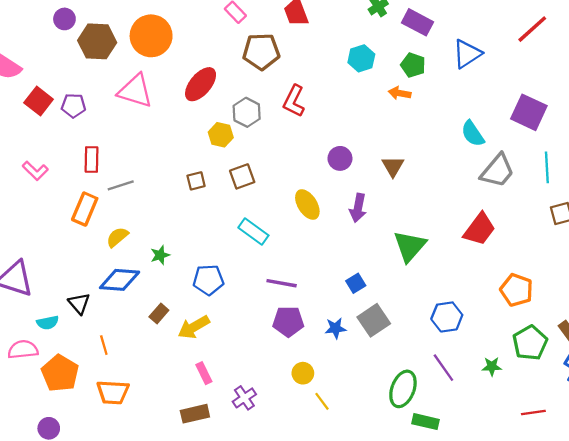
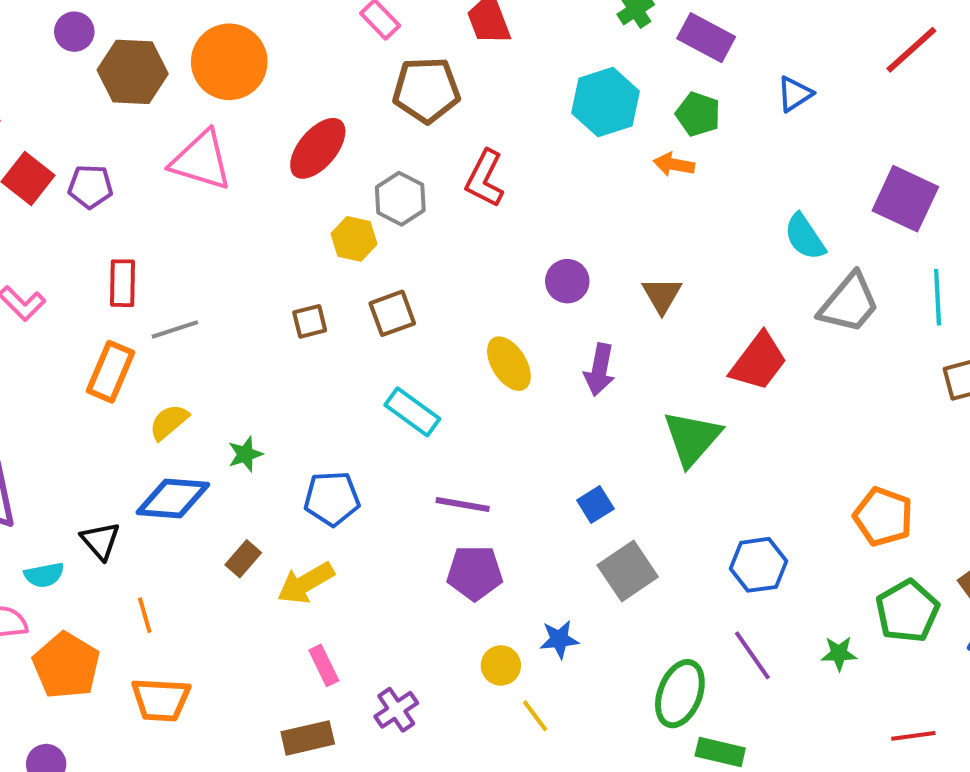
blue triangle: (467, 54) -> (795, 94), size x0.7
cyan hexagon: (361, 58) -> (606, 102), size x1.4
red trapezoid: (479, 229) -> (758, 362), moved
blue star: (335, 328) -> (559, 639), moved

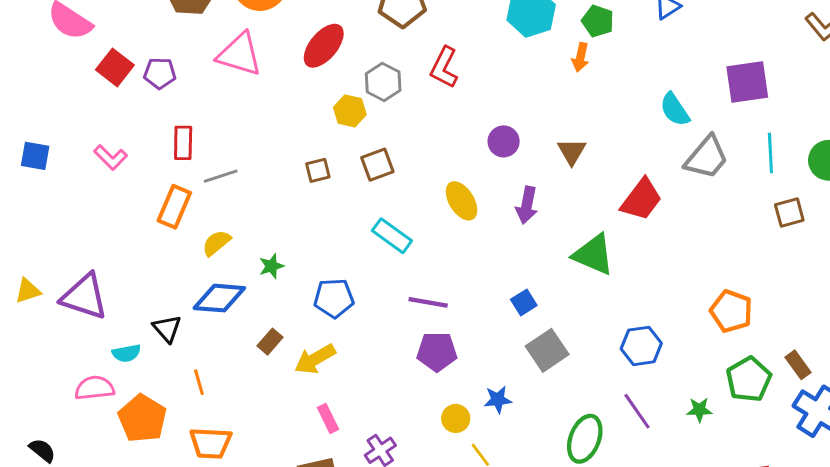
orange arrow: (674, 164) -> (580, 57), turned -88
purple square: (905, 199) -> (747, 82), turned -33
green triangle: (692, 438) -> (593, 255), turned -48

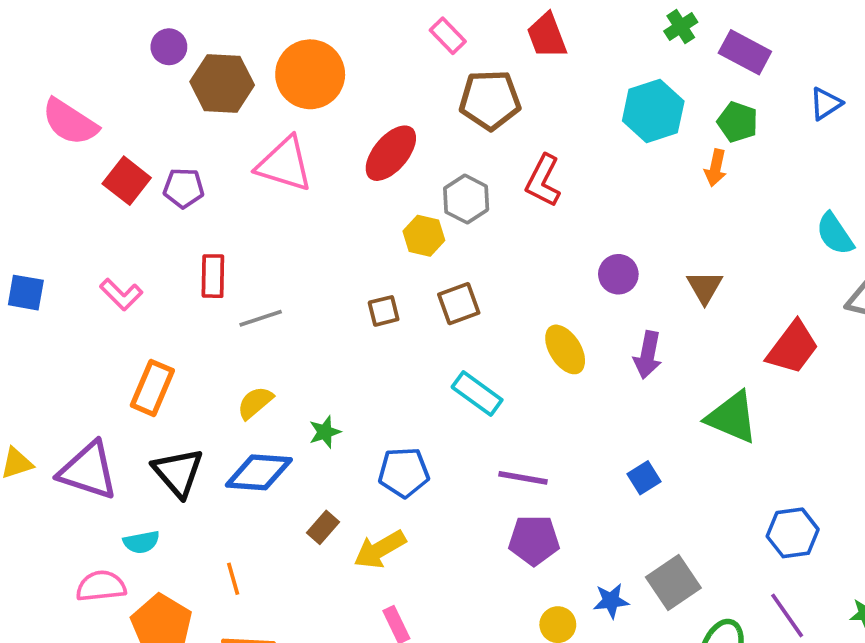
orange rectangle: (174, 207) -> (152, 388), moved
black triangle: (167, 329) -> (178, 472), moved, size x1.4
gray square: (547, 350) -> (673, 582), moved

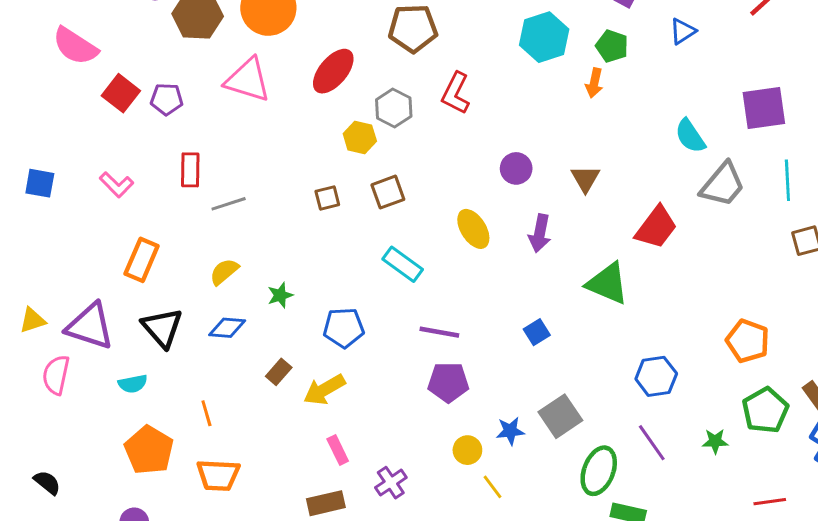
blue diamond: (259, 472) -> (227, 328), size x0.7
pink semicircle: (101, 586) -> (56, 375), moved, turned -72

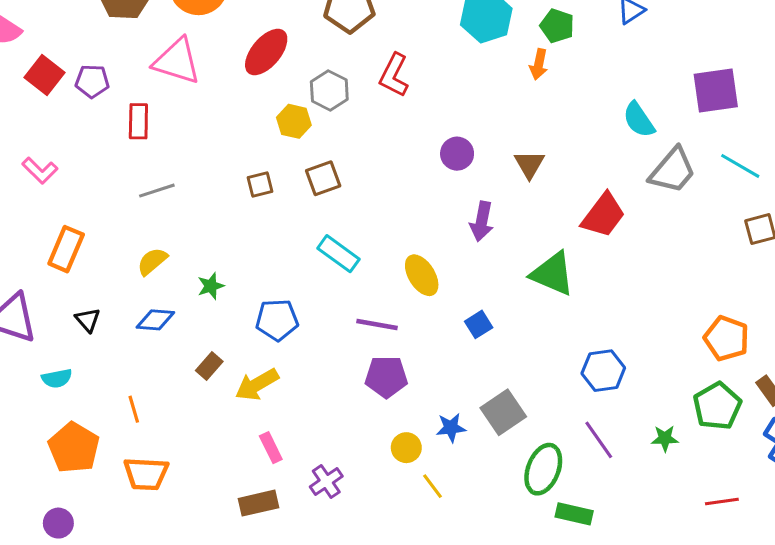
red rectangle: (190, 170) -> (138, 121), moved
cyan line: (787, 180) -> (740, 166), turned -57
yellow ellipse: (473, 229) -> (422, 275), moved
black triangle: (162, 328) -> (88, 320), size x0.6
orange pentagon: (748, 341) -> (726, 338), moved

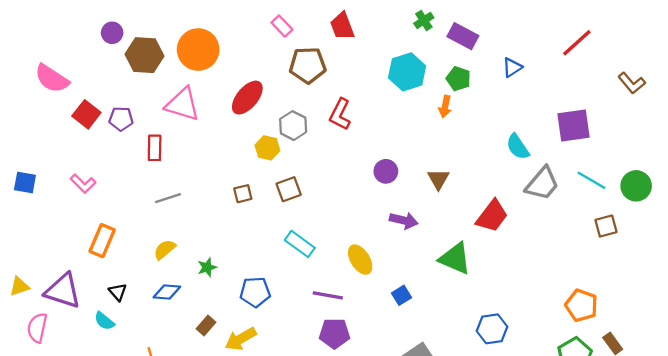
purple arrow: (482, 221) -> (404, 220), turned -88
cyan semicircle: (57, 378) -> (104, 321), moved, turned 50

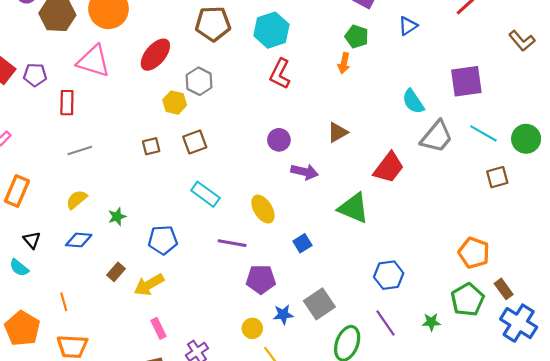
cyan hexagon: (407, 72) -> (271, 30), moved
red L-shape: (340, 114) -> (280, 74), moved
purple circle: (386, 171) -> (279, 140), moved
brown triangle: (438, 179) -> (338, 132), turned 30
purple pentagon: (334, 333) -> (261, 279), moved

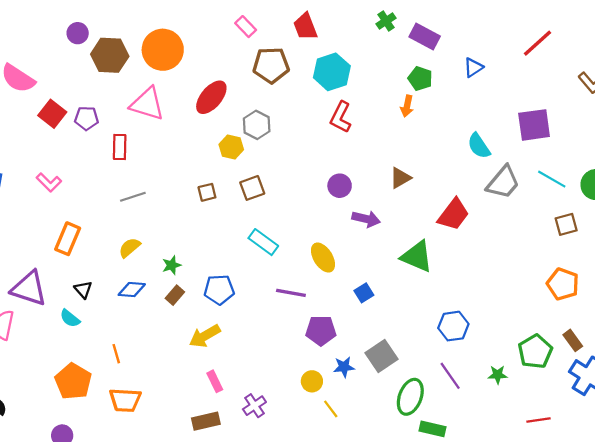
orange pentagon: (474, 253) -> (563, 284), moved
brown rectangle: (116, 272) -> (175, 295), moved

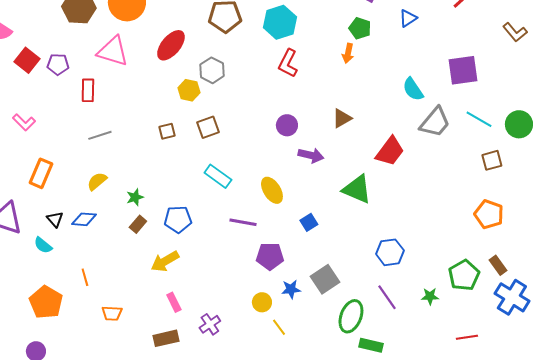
blue diamond: (132, 290) -> (84, 219), moved
orange trapezoid: (125, 400) -> (112, 313), moved, size x0.7

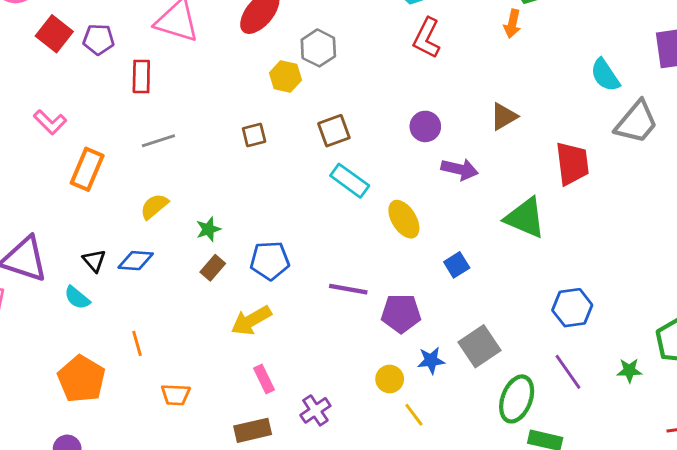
brown square: (208, 127) -> (334, 131), moved
red trapezoid: (390, 151) -> (572, 164), turned -44
orange rectangle: (41, 173) -> (87, 169), moved
cyan rectangle: (218, 176) -> (350, 181), moved
purple line: (243, 222) -> (348, 289), moved

